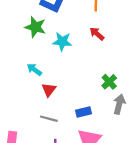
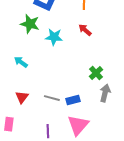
cyan arrow: (34, 70) -> (21, 62), moved
red triangle: (49, 90) -> (22, 97), moved
gray line: (49, 119) -> (52, 98), moved

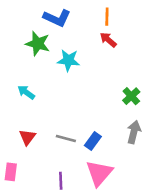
red arrow: (85, 30) -> (108, 40), moved
green cross: (96, 73) -> (131, 96), moved
blue rectangle: (73, 100) -> (93, 141), turned -40

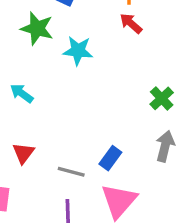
gray line: (66, 138) -> (71, 172), moved

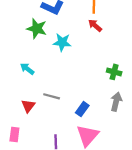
green cross: (162, 98) -> (114, 72), turned -32
gray line: (71, 172) -> (52, 96), moved

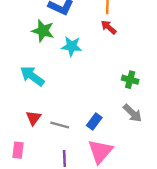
cyan arrow: (27, 69) -> (32, 76), size x1.5
gray line: (52, 96) -> (60, 125), moved
gray arrow: (116, 102) -> (132, 113), turned 120

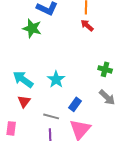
cyan star: (72, 46) -> (56, 79), moved, turned 30
cyan arrow: (32, 76) -> (23, 79), moved
gray line: (60, 125) -> (51, 116), moved

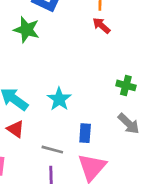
red triangle: (24, 101) -> (16, 129), turned -32
blue rectangle: (75, 104) -> (85, 133), turned -32

